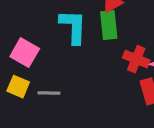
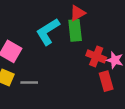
cyan L-shape: (73, 27) -> (48, 32), turned -124

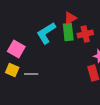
red cross: (96, 56) -> (85, 34), moved, turned -35

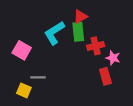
red cross: (85, 34) -> (96, 46), moved
yellow square: (12, 70) -> (24, 90), moved

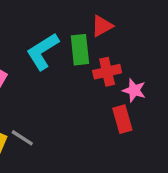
red triangle: (80, 17) -> (102, 26), moved
gray line: (38, 77) -> (22, 138), moved, turned 32

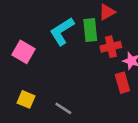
gray line: (22, 138) -> (63, 108), moved

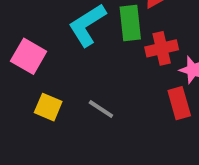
yellow square: (26, 99) -> (48, 107), moved
gray line: (63, 108) -> (101, 109), moved

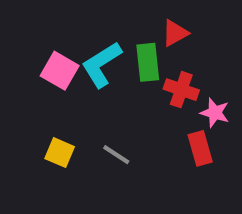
red cross: (162, 48) -> (181, 90), turned 32
pink square: (29, 56) -> (60, 71), moved

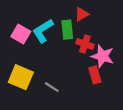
pink star: (215, 113) -> (103, 56), size x1.5
yellow square: (60, 153) -> (21, 77), size x1.6
gray line: (116, 155) -> (52, 87), moved

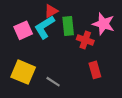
red triangle: (82, 14) -> (51, 11), moved
pink square: (21, 34) -> (23, 30), turned 36
pink star: (103, 56) -> (103, 24), moved

